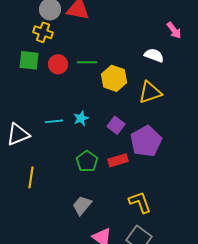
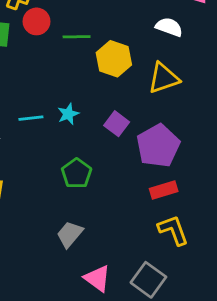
red circle: (58, 64) -> (37, 21), moved
red rectangle: (118, 160) -> (164, 190), moved
yellow L-shape: (140, 202) -> (173, 230), moved

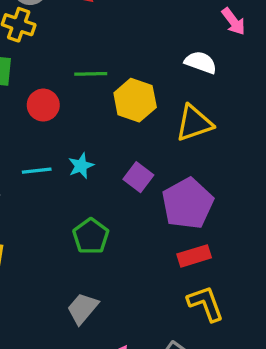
red circle: (37, 21) -> (43, 105), moved

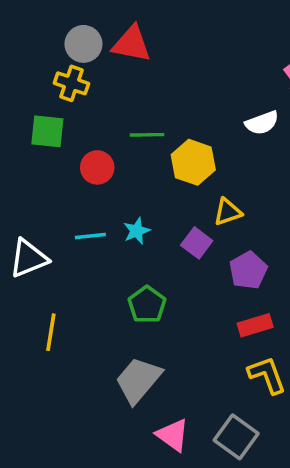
white semicircle: (201, 62) -> (262, 123), turned 140
yellow triangle: (194, 123) -> (228, 212), moved, size x0.7
purple pentagon: (188, 203) -> (248, 270), size x0.7
gray trapezoid: (83, 308) -> (138, 380), size x1.4

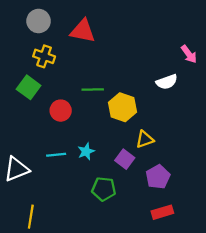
gray circle: (83, 44) -> (39, 21), moved
green square: (47, 131) -> (29, 87), turned 30
green pentagon: (147, 305) -> (104, 189), moved, turned -30

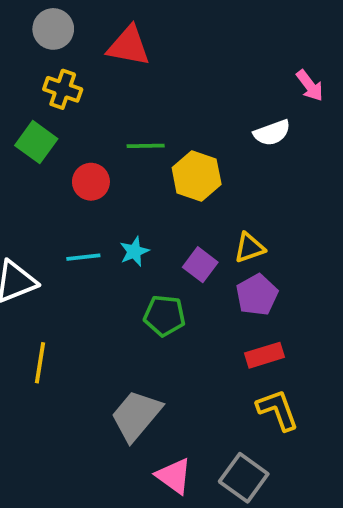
yellow triangle: (145, 139) -> (249, 248), moved

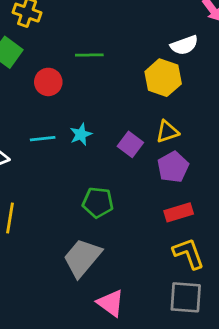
yellow hexagon: (197, 176) -> (163, 78), moved
green pentagon: (164, 316) -> (98, 202), moved
gray square: (244, 478) -> (186, 297), moved, turned -32

